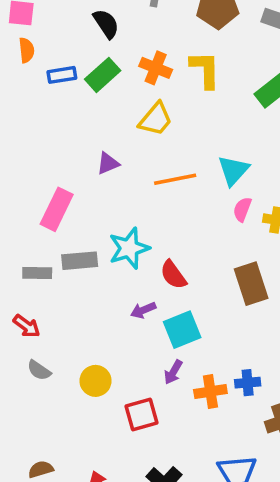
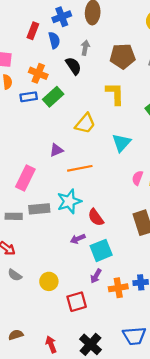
black semicircle: (106, 24) -> (73, 66), moved
orange cross: (156, 68) -> (38, 73), moved
cyan triangle: (233, 170) -> (121, 143), moved
orange line: (175, 179) -> (80, 168), moved

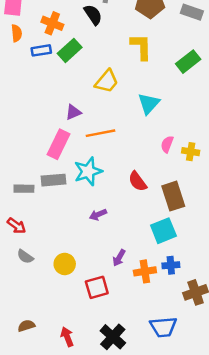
pink rectangle: (25, 178) -> (59, 144), moved
red semicircle: (96, 217) -> (138, 181), moved
cyan square: (101, 250) -> (163, 231), moved

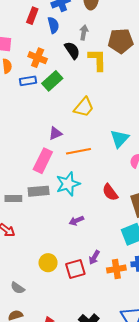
yellow L-shape: (141, 47) -> (97, 60), moved
cyan triangle: (149, 104) -> (120, 139), moved
gray semicircle: (25, 257) -> (18, 288), moved
red square: (97, 287) -> (75, 269), moved

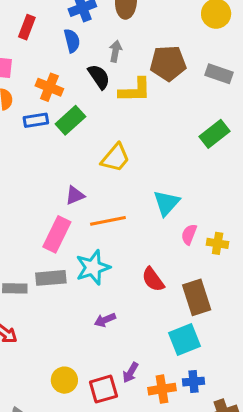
red rectangle: (32, 16) -> (27, 27), moved
yellow L-shape: (97, 60) -> (135, 90), turned 90

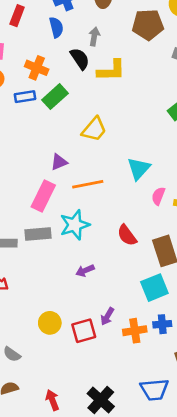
brown pentagon: (168, 63) -> (148, 25), moved

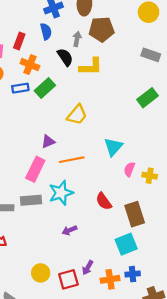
red rectangle: (17, 16) -> (19, 41), moved
brown pentagon: (148, 25) -> (102, 29), moved

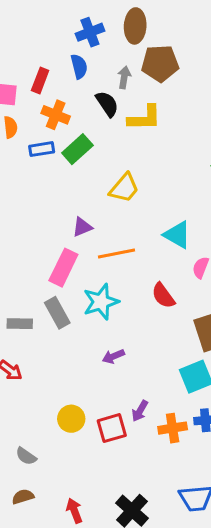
cyan triangle: (113, 147) -> (177, 235), turned -42
gray rectangle: (31, 200) -> (57, 313), turned 66
red semicircle: (104, 201) -> (163, 296), moved

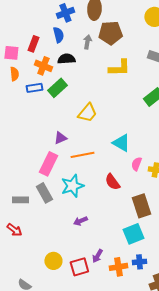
black semicircle: (107, 104) -> (66, 59), moved, turned -60
yellow L-shape: (144, 118) -> (119, 68), moved

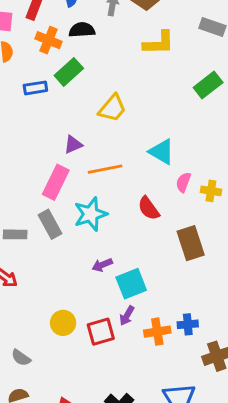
blue rectangle: (34, 88) -> (35, 88), moved
cyan square: (133, 234) -> (131, 284), moved

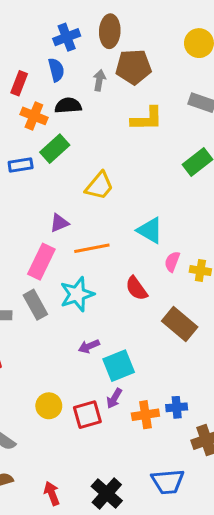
brown rectangle: (191, 243) -> (180, 324), turned -32

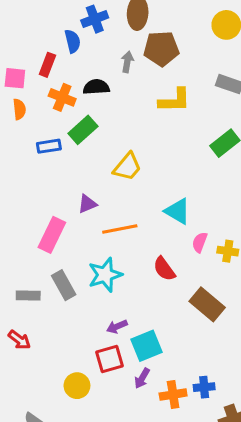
blue semicircle: (56, 70) -> (73, 41), moved
pink rectangle: (41, 262) -> (52, 235), moved
red square: (87, 415) -> (110, 359), moved

